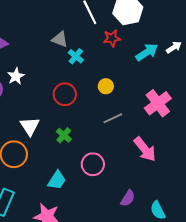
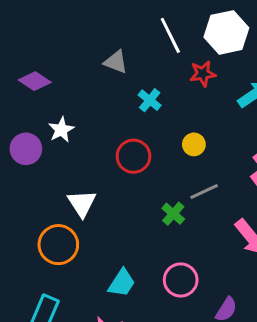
gray triangle: (60, 39) -> (116, 62), moved
green cross: (64, 135) -> (173, 214), moved
pink circle: (93, 164) -> (181, 280), moved

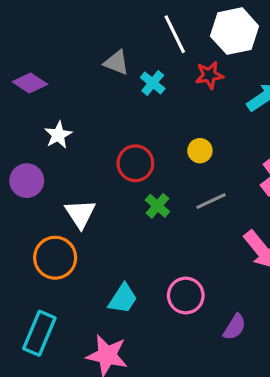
cyan cross: (150, 100) -> (153, 83), moved
purple circle: (26, 149) -> (27, 181), moved
green cross: (173, 214) -> (157, 206), moved

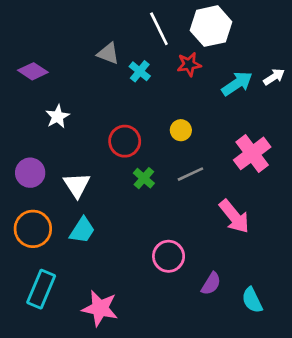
purple circle: (27, 181) -> (30, 173), moved
orange circle: (55, 258) -> (33, 229), moved
cyan trapezoid: (123, 299) -> (82, 230), moved

